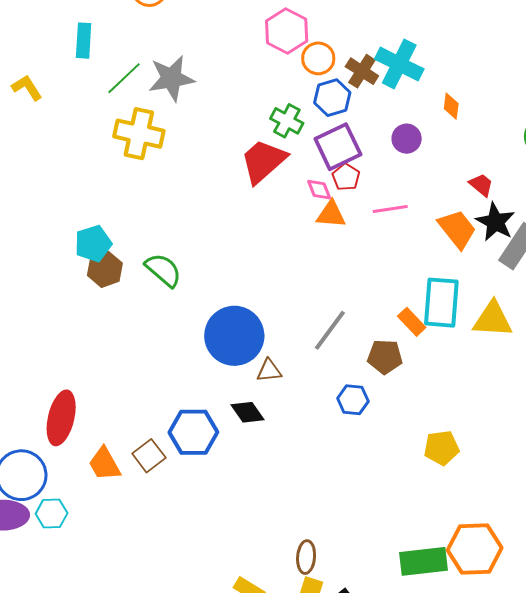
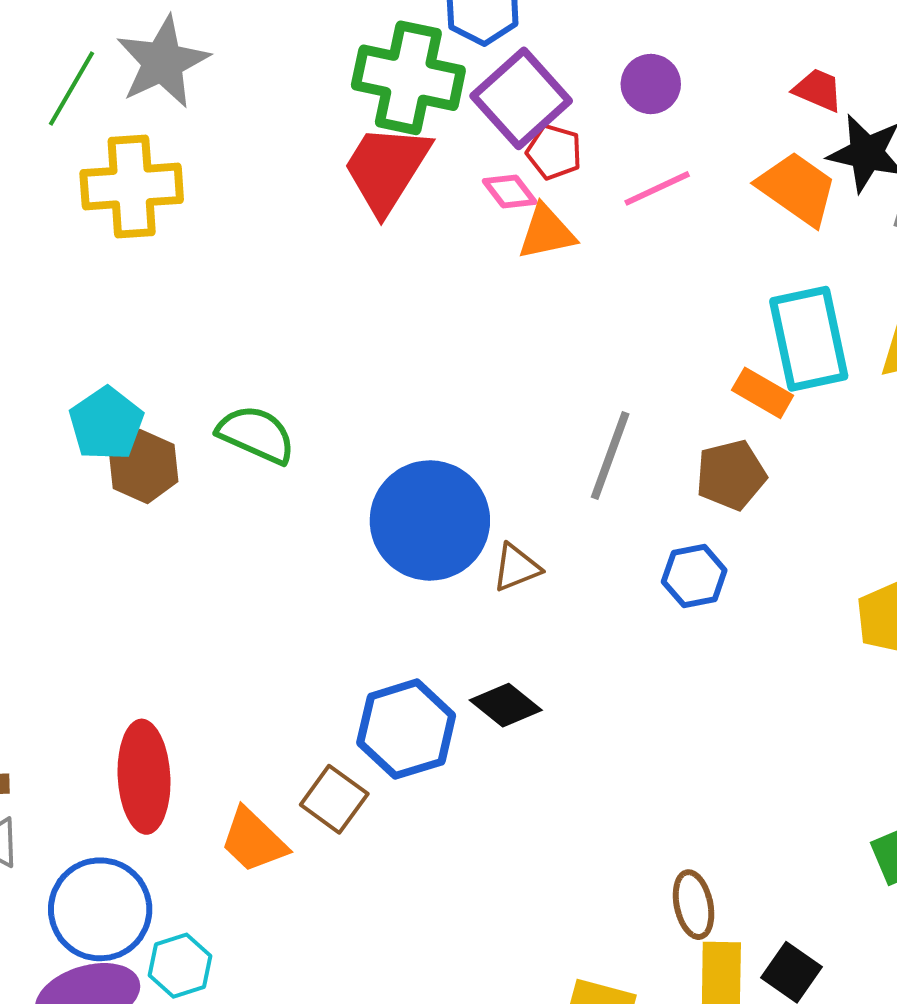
green cross: (287, 121) -> (408, 78), size x1.6
purple circle: (407, 139) -> (651, 84), moved
black diamond: (247, 412) -> (506, 705), moved

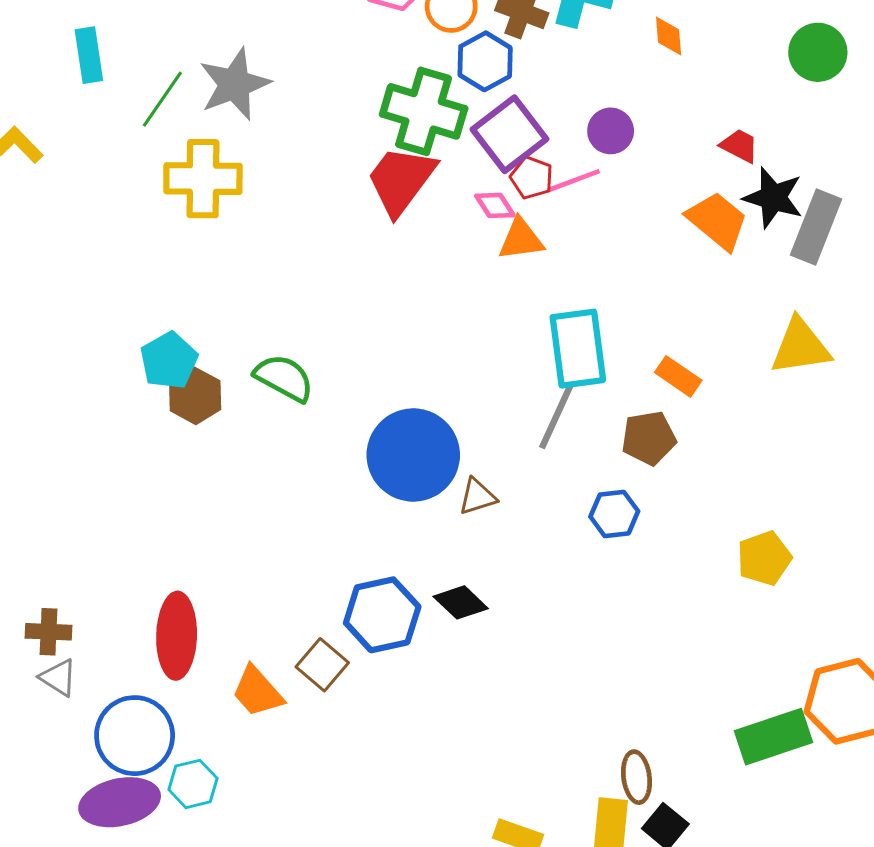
pink line: (657, 188) -> (574, 181), moved
cyan rectangle: (809, 339) -> (578, 349), moved
brown ellipse: (694, 905) -> (636, 777), moved

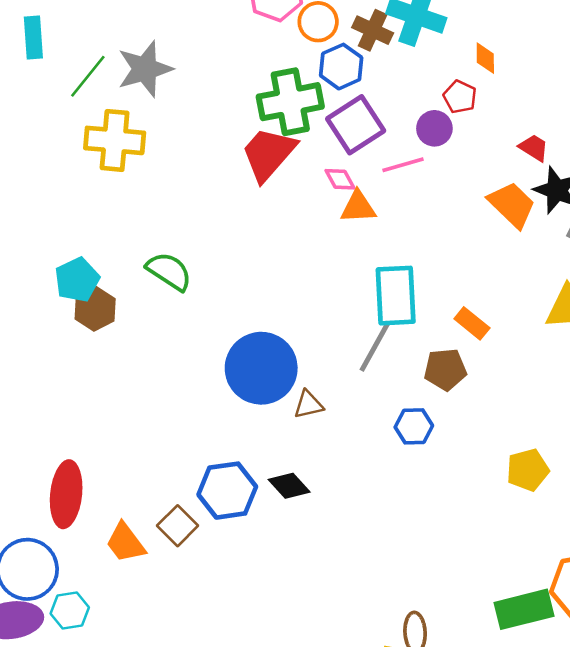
green cross: (424, 111) -> (290, 102), turned -32
red pentagon: (532, 178) -> (460, 97), moved
green semicircle: (284, 378) -> (169, 271), moved

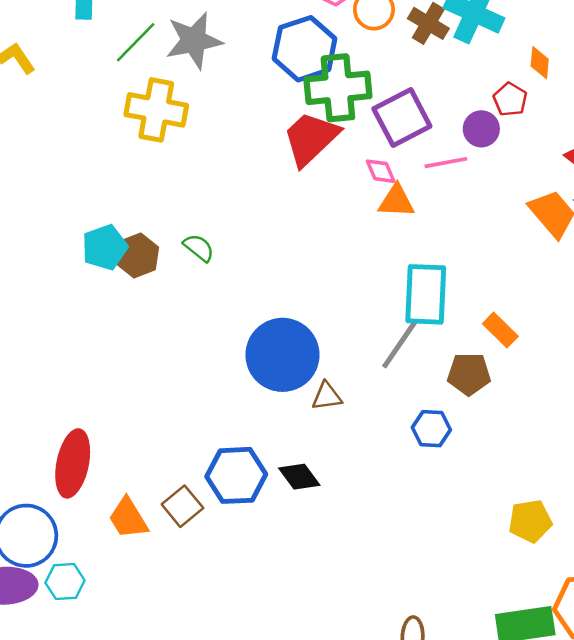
blue hexagon: (341, 67) -> (305, 49), moved, size x1.4
green semicircle: (169, 271) -> (199, 248), size x0.7
brown hexagon: (95, 309) -> (137, 255), moved
yellow pentagon: (528, 470) -> (530, 521), moved

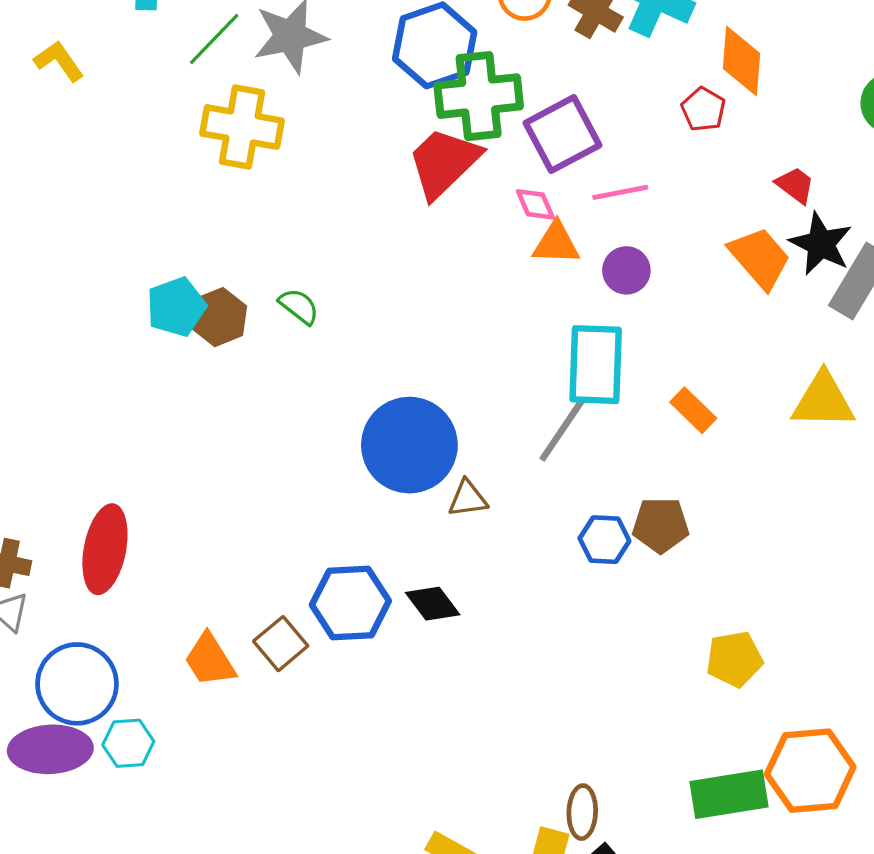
orange diamond: (540, 63) -> (742, 61), size x1.6
purple circle: (481, 129) -> (626, 270), moved
brown pentagon: (469, 374) -> (661, 525), moved
red ellipse: (73, 463) -> (105, 549), moved

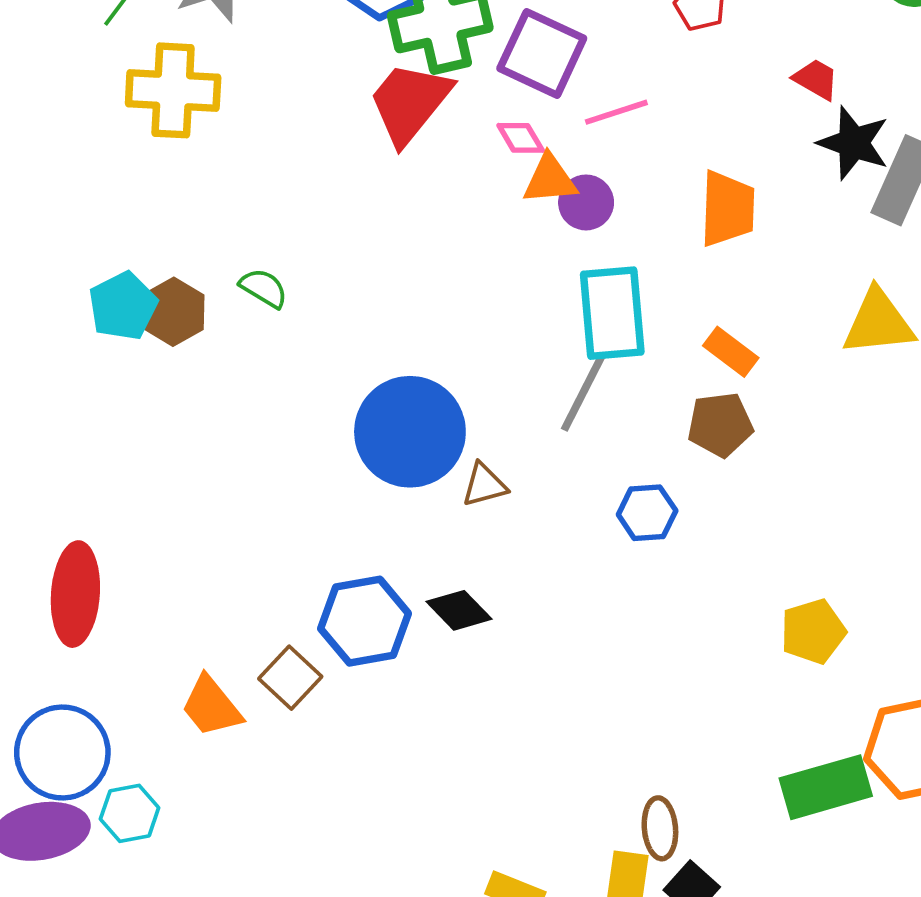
purple square: (562, 134) -> (542, 53), turned -30
orange trapezoid: (760, 258) -> (728, 209), moved, turned 50
purple circle: (626, 270) -> (586, 202), moved
brown pentagon: (661, 525) -> (720, 425), moved

